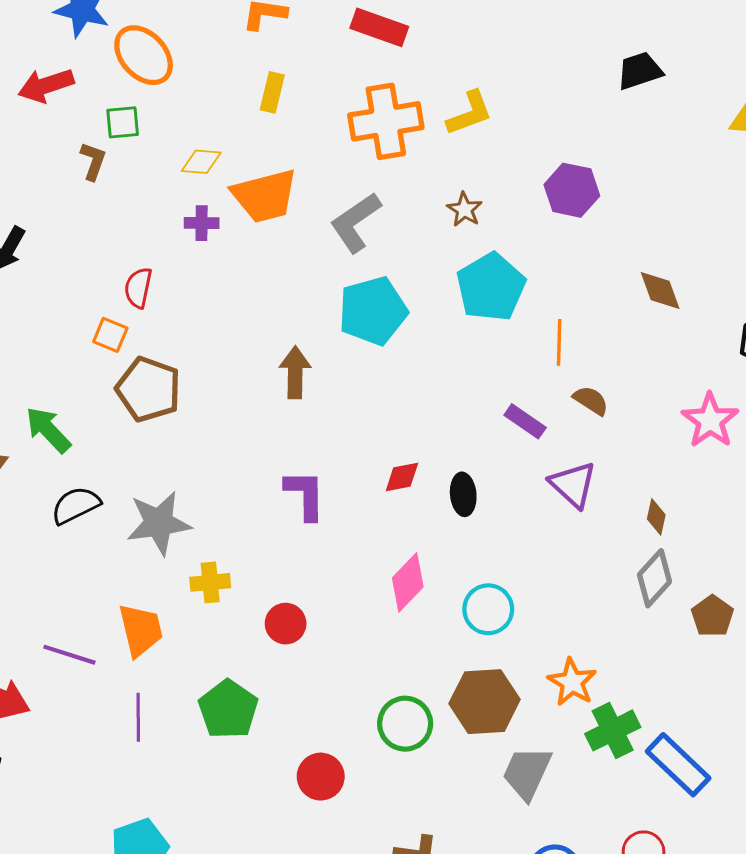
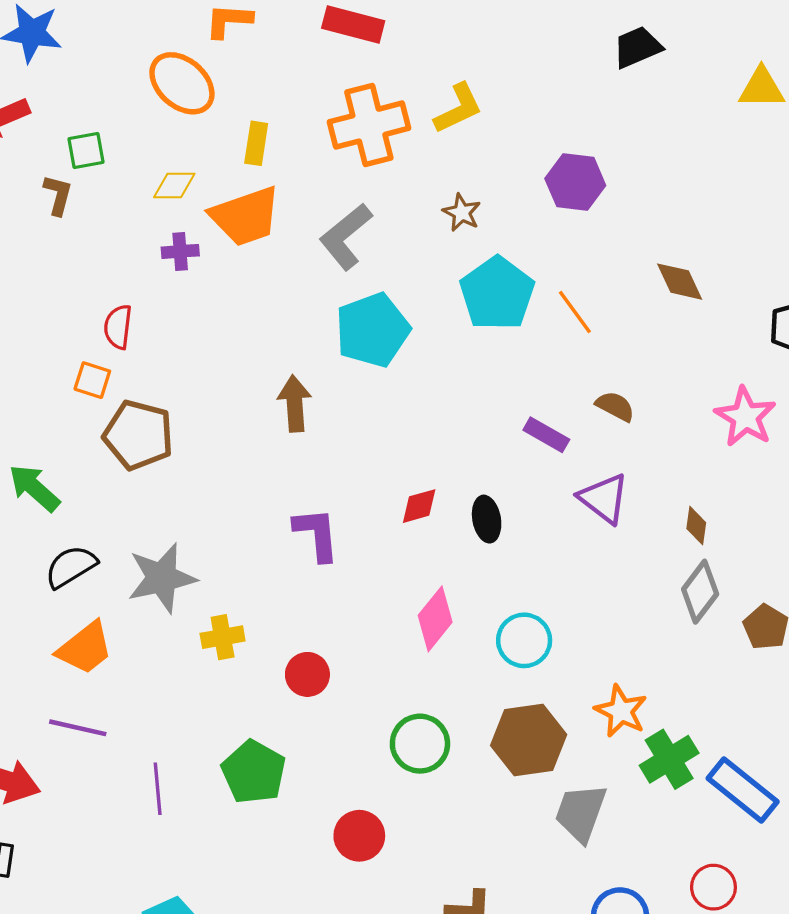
orange ellipse: (144, 55) -> (182, 83), moved
yellow rectangle: (272, 92) -> (256, 143), moved
orange line: (559, 342) -> (575, 312), moved, turned -33
orange trapezoid: (141, 630) -> (85, 648), moved, turned 70
green circle: (405, 724) -> (420, 744), moved

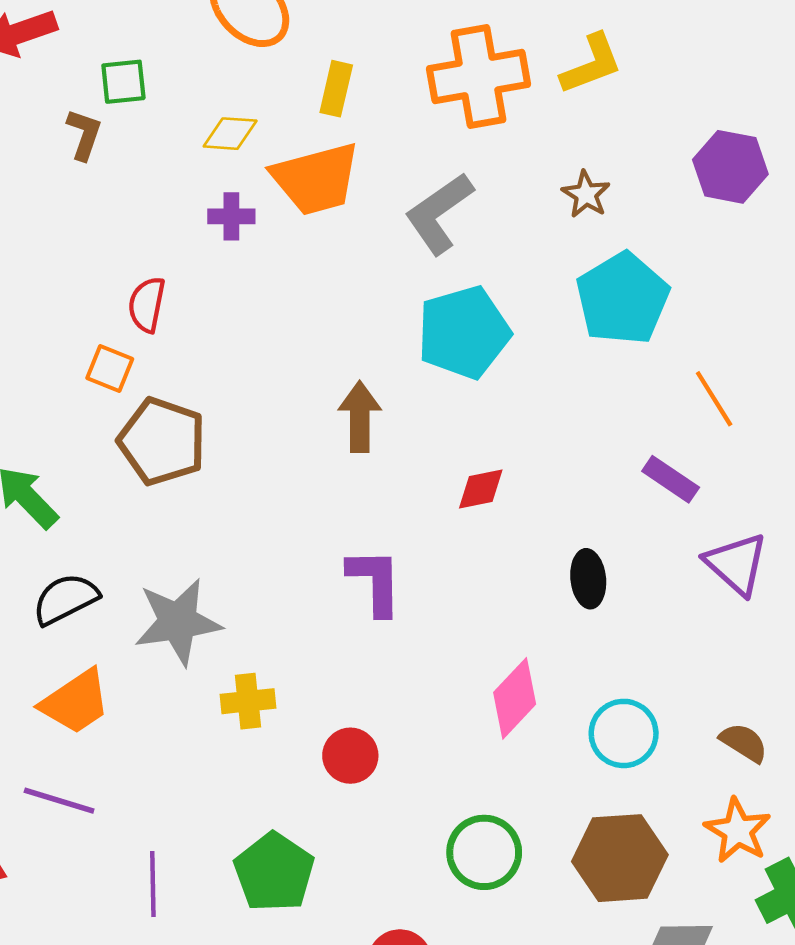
orange line: (575, 312) -> (714, 399), moved
brown semicircle: (615, 406) -> (744, 743), moved
red diamond: (419, 506) -> (481, 489), moved

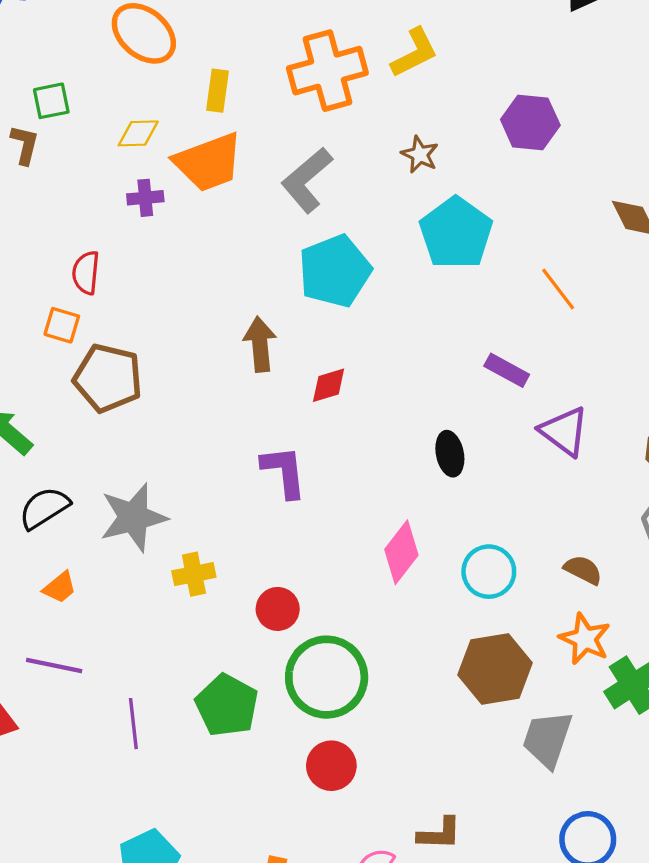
orange line: (714, 399) -> (558, 289), moved
red diamond: (481, 489) -> (329, 385), moved
orange trapezoid: (75, 702) -> (60, 587), size x0.6
green circle: (484, 852) -> (327, 677), moved, size x1.4

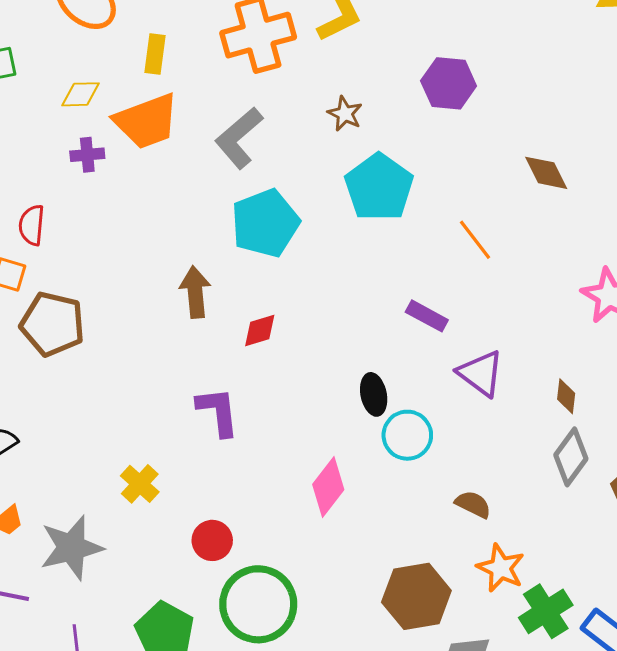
gray star: (133, 517) -> (72, 548), moved
brown semicircle: (583, 570) -> (473, 504), moved
cyan circle: (489, 572) -> (407, 435), moved
yellow cross: (194, 574) -> (140, 484), moved, turned -36

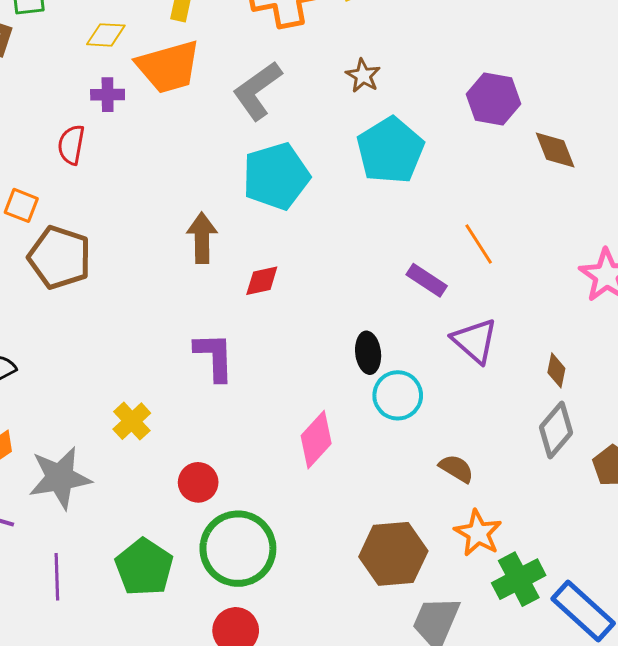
purple hexagon: (449, 83) -> (493, 99), moved
red semicircle: (32, 225) -> (71, 145), moved
orange line: (475, 240) -> (479, 244), moved

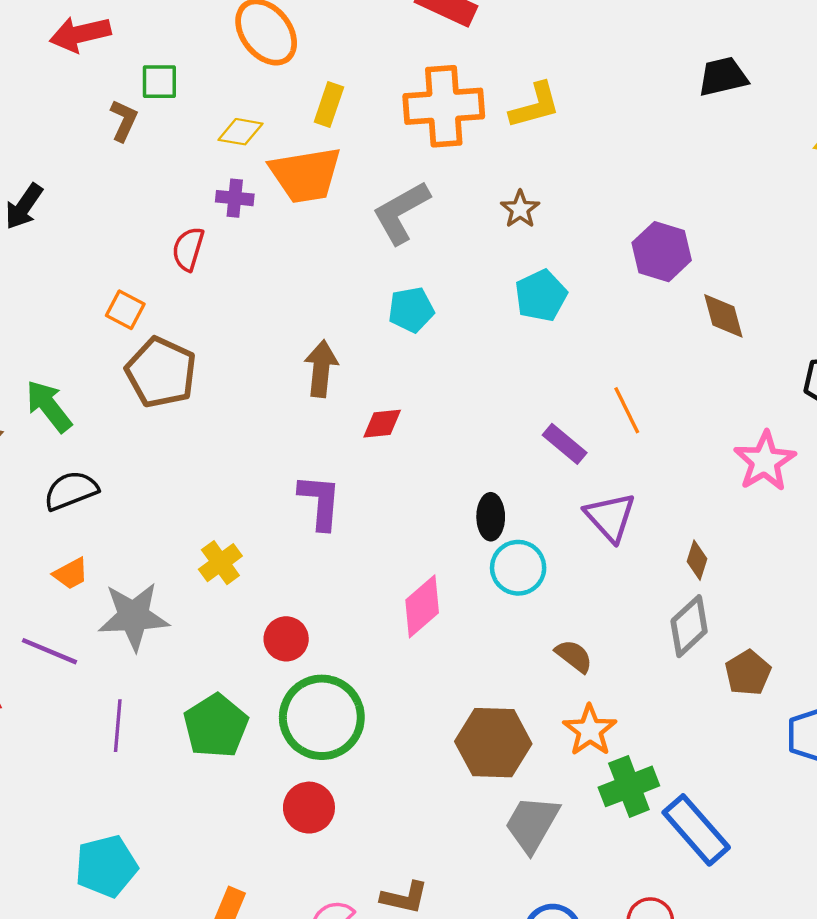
cyan pentagon: (390, 150) -> (541, 296), size x0.7
cyan pentagon: (276, 176) -> (411, 310), size x0.6

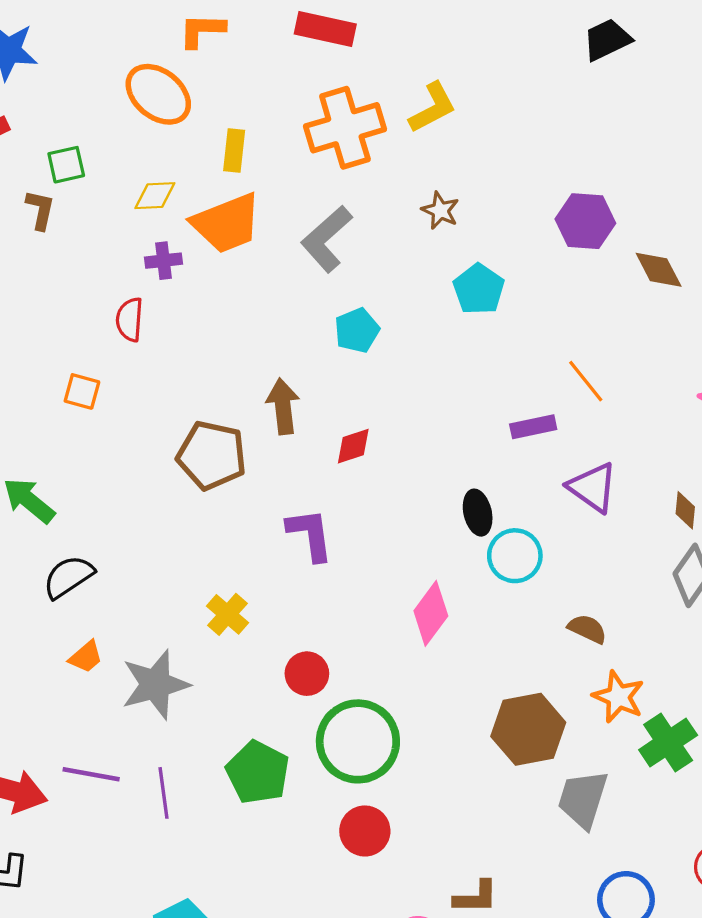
brown pentagon: (161, 372) -> (212, 455), moved
purple rectangle: (565, 444) -> (533, 427), turned -39
purple line: (50, 651) -> (91, 774), moved

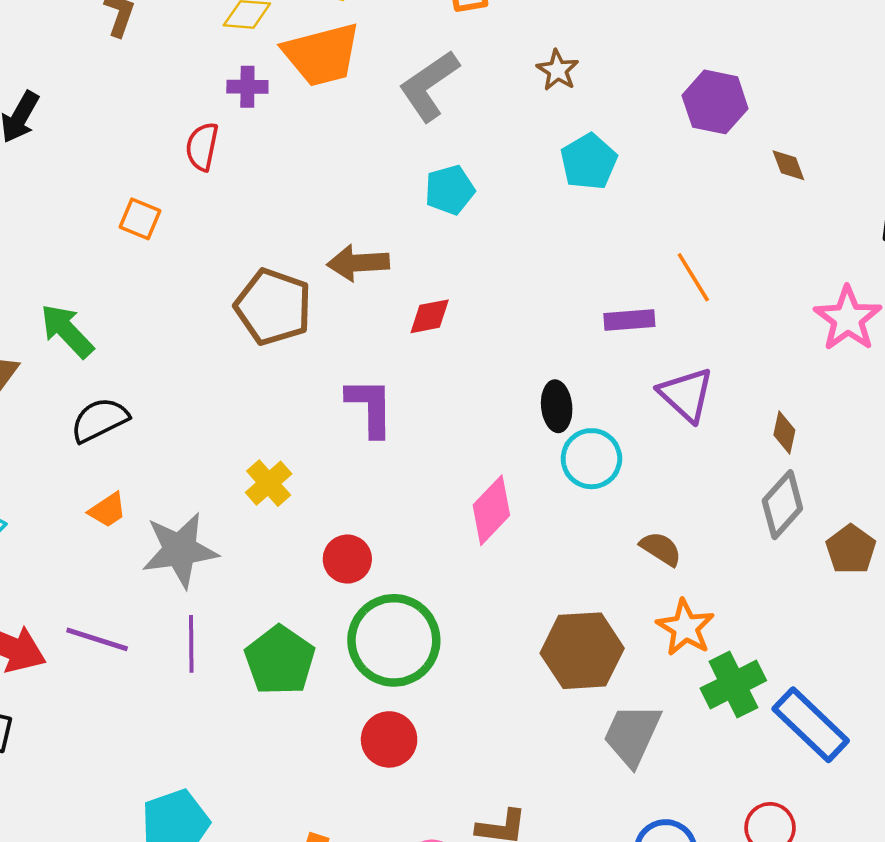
brown diamond: (659, 270) -> (788, 165), size x0.7
brown arrow: (283, 406) -> (358, 263), turned -94
purple line: (163, 793) -> (191, 644), moved

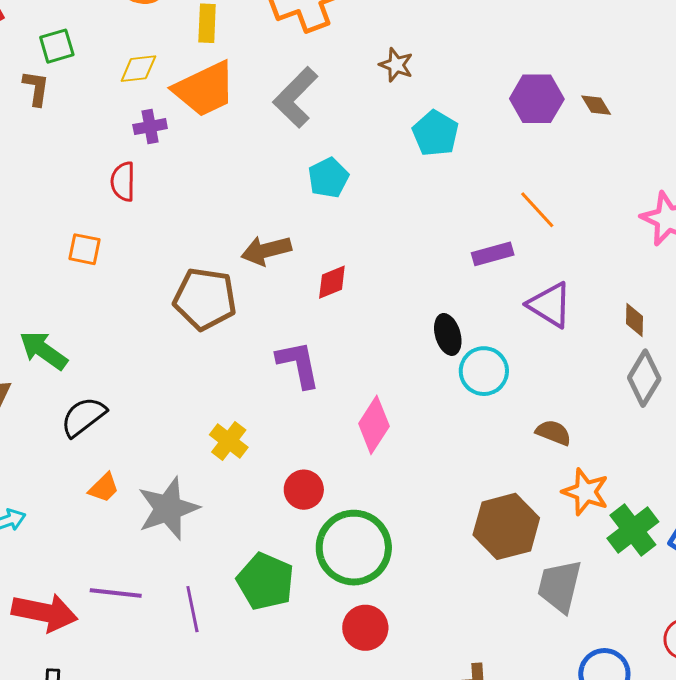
purple hexagon: (715, 102) -> (537, 99), moved
pink diamond: (491, 510) -> (374, 425), moved
purple line: (191, 644) -> (192, 609), moved

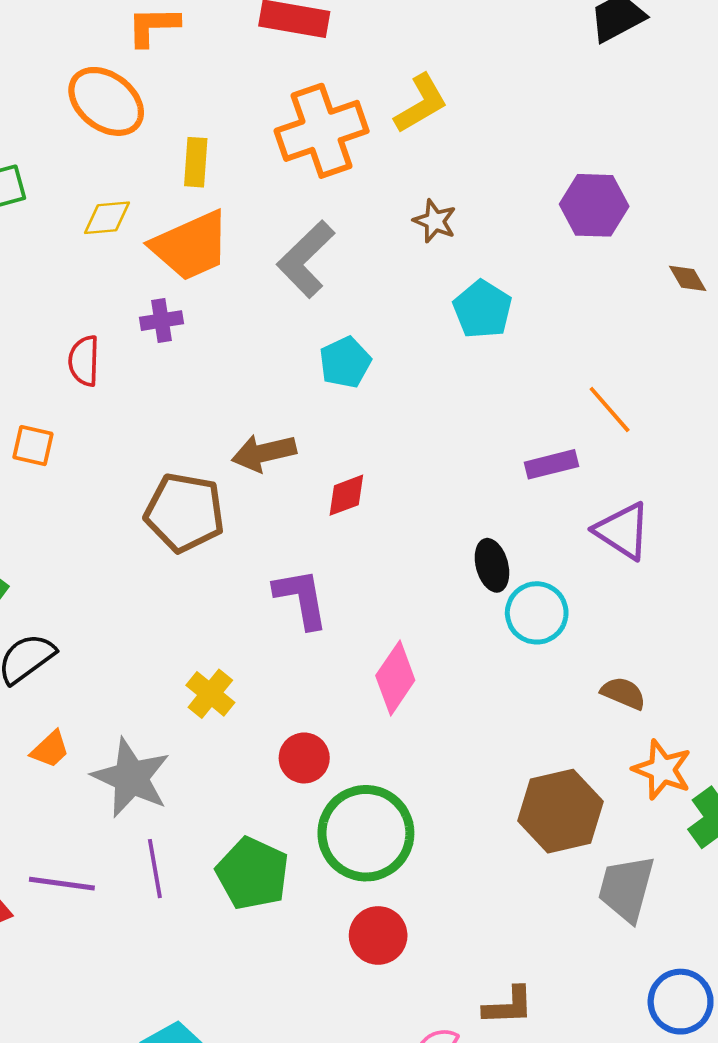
purple hexagon: (537, 99) -> (594, 205), moved
purple cross: (150, 127) -> (162, 321), moved
gray star: (168, 508) -> (131, 778), turned -30
purple line: (192, 609) -> (155, 869), moved

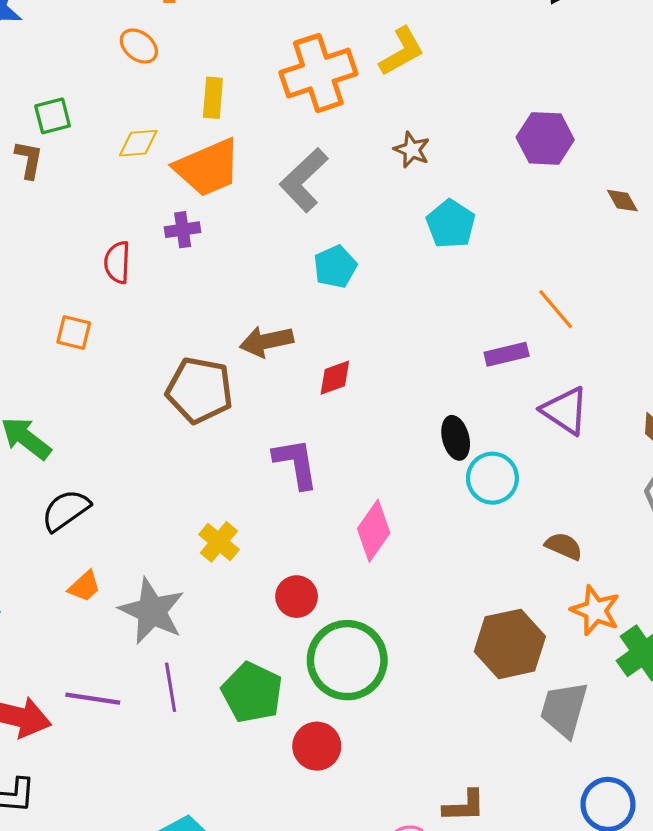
orange ellipse: (106, 101) -> (139, 46), size x0.6
red circle: (378, 935) -> (317, 746), moved

